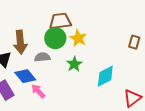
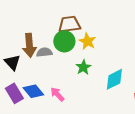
gray semicircle: (42, 57) -> (44, 52), moved
blue diamond: (25, 76) -> (33, 91), moved
pink arrow: (38, 91) -> (57, 94), moved

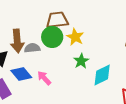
green star: (83, 67) -> (81, 61), moved
blue diamond: (33, 91) -> (21, 74), moved
pink arrow: (57, 94) -> (44, 78), moved

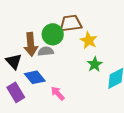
green circle: (52, 37) -> (53, 34), moved
pink arrow: (44, 78) -> (58, 93), moved

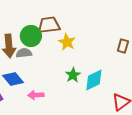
green star: (95, 64) -> (73, 75), moved
pink arrow: (58, 93) -> (36, 95), turned -49

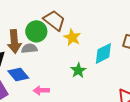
brown trapezoid: (49, 25) -> (54, 20), turned 45
cyan diamond: (94, 80) -> (103, 53), moved

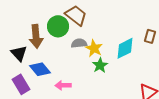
yellow star: (72, 37) -> (94, 48), moved
gray semicircle: (29, 48) -> (79, 43), moved

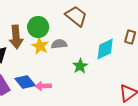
brown trapezoid: (76, 15) -> (76, 16), moved
yellow star: (94, 48) -> (40, 46), moved
blue diamond: (40, 69) -> (25, 82), moved

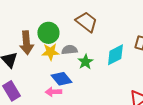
yellow star: (40, 46) -> (50, 52), turned -30
green star: (80, 66) -> (85, 62), moved
blue diamond: (25, 82) -> (61, 79), moved

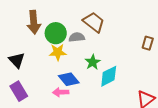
brown arrow: (26, 43) -> (34, 22), moved
gray semicircle: (69, 50) -> (77, 37), moved
cyan diamond: (115, 55) -> (109, 76), moved

